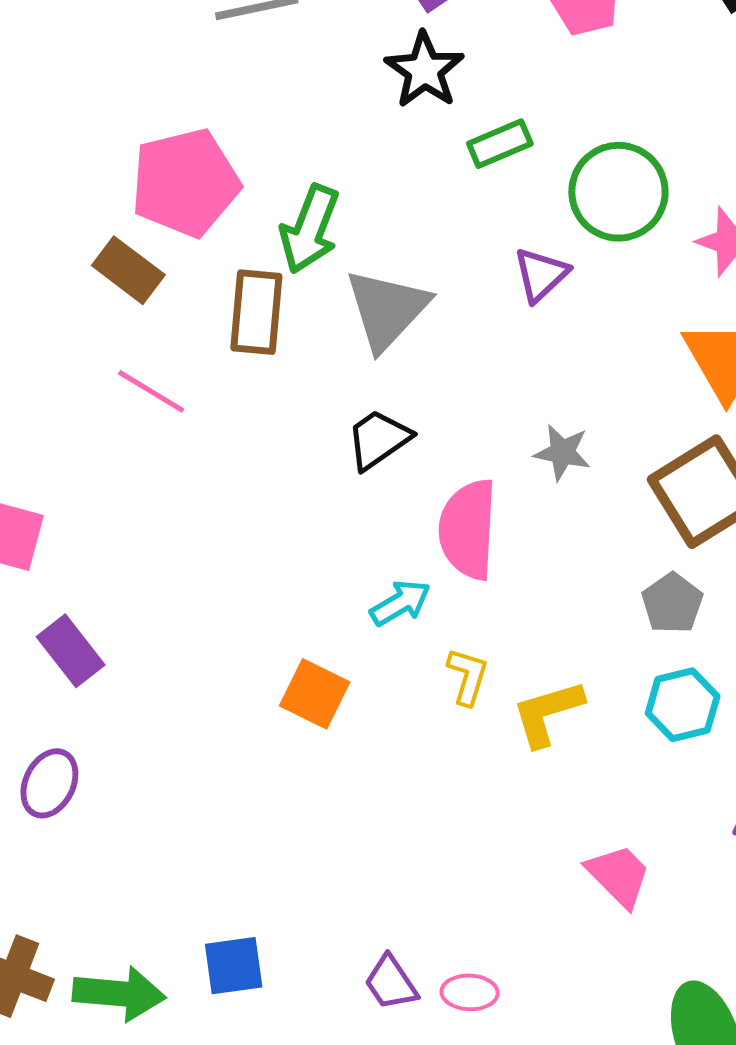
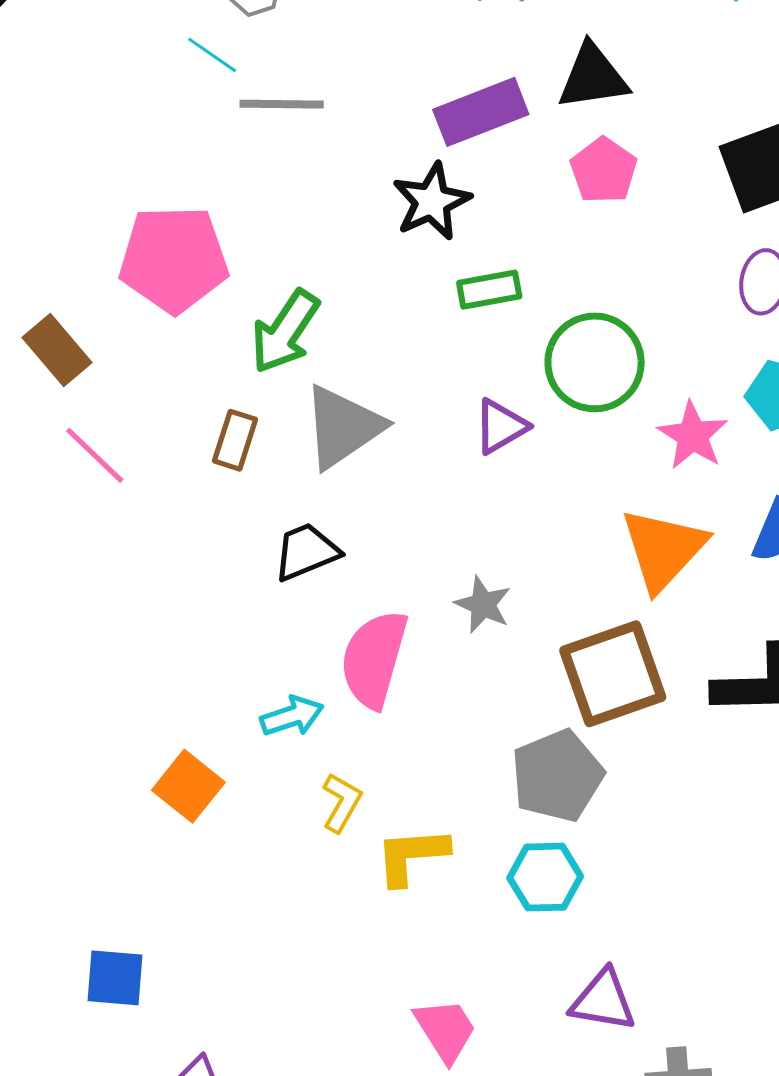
brown rectangle: (128, 270) -> (57, 350), moved
brown rectangle: (256, 312) -> (235, 440), moved, size x0.7
gray pentagon: (672, 603) -> (557, 776), size x1.5
blue square: (234, 966) -> (115, 978), moved

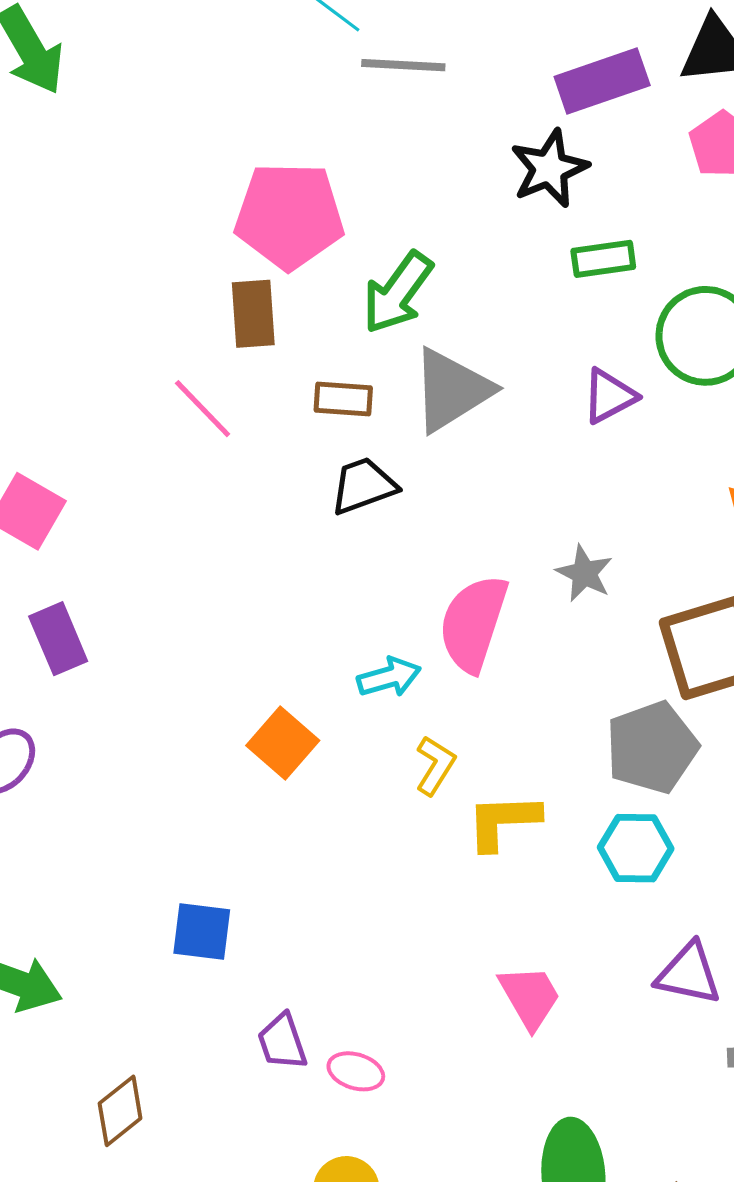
brown rectangle: (57, 350) -> (253, 314), moved, turned 34
brown rectangle: (235, 440) -> (343, 399), turned 74
black trapezoid: (306, 552) -> (363, 486), moved

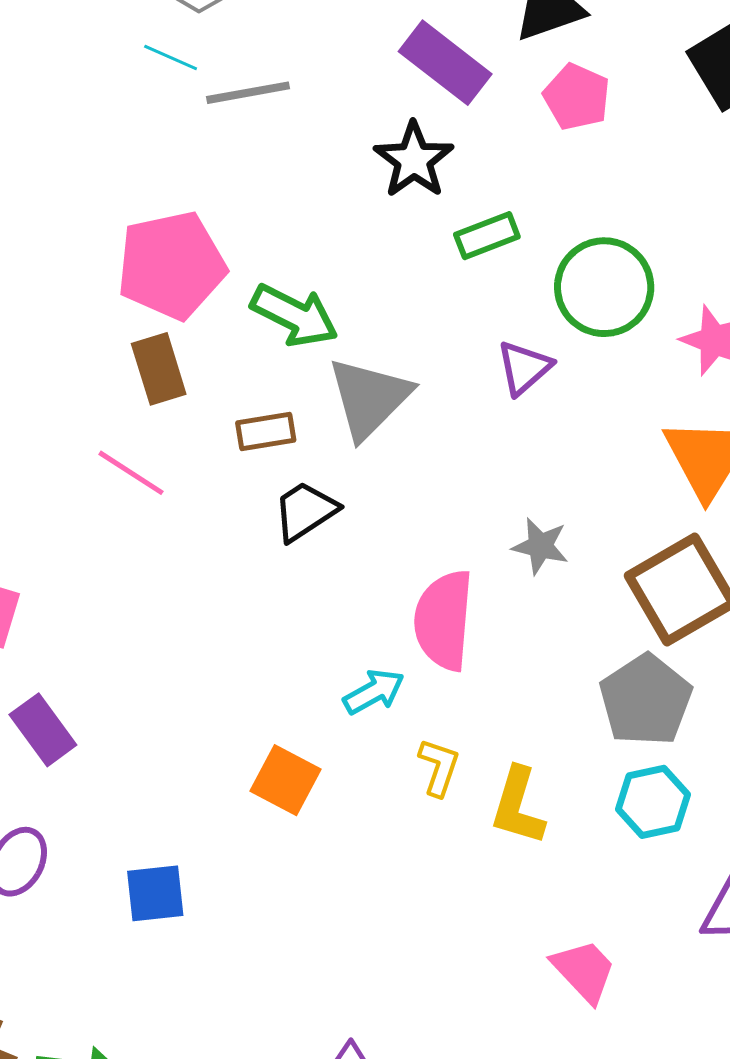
purple rectangle: (602, 81) -> (445, 63), turned 70
green arrow: (398, 293) -> (294, 315), turned -86
yellow L-shape: (503, 821) -> (518, 806), turned -58
blue square: (202, 932) -> (155, 893), moved

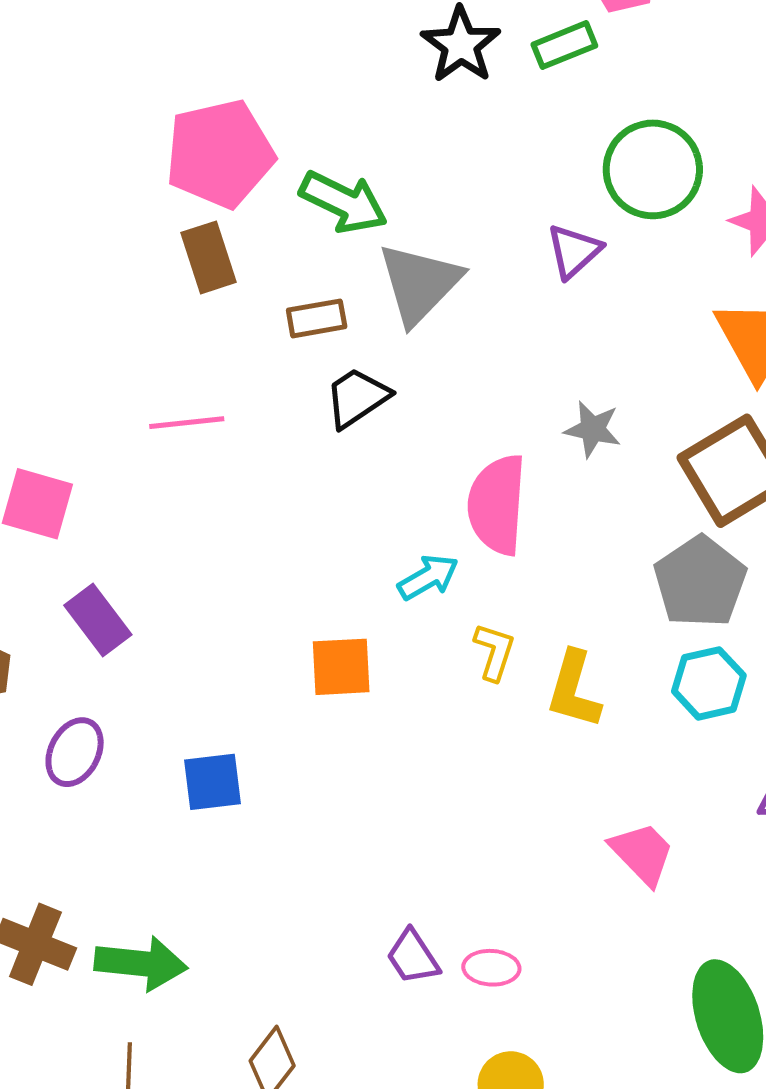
green rectangle: (487, 236) -> (564, 45), moved
pink line: (131, 473) -> (187, 423), moved, turned -38
orange square: (285, 780) -> (341, 667), turned -30

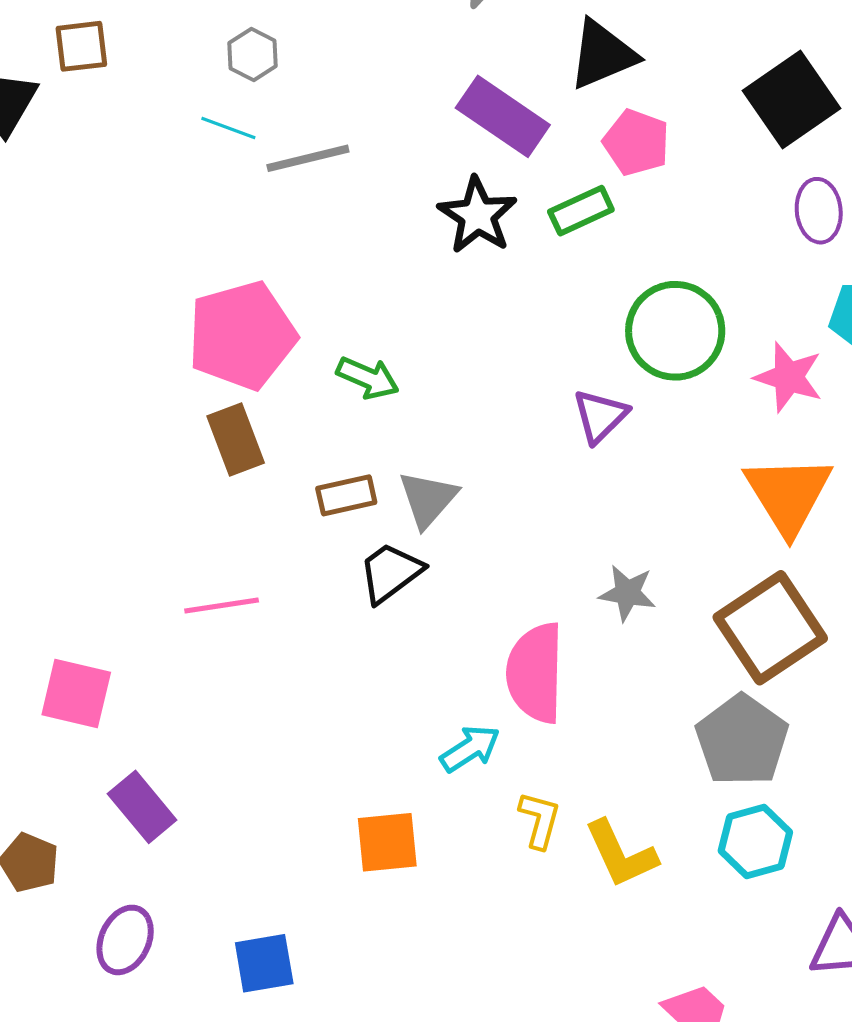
green arrow: (344, 202) -> (368, 378), size x0.7
gray triangle: (419, 284) -> (428, 499), moved, size x0.7
yellow L-shape: (574, 690) -> (621, 854), turned -38

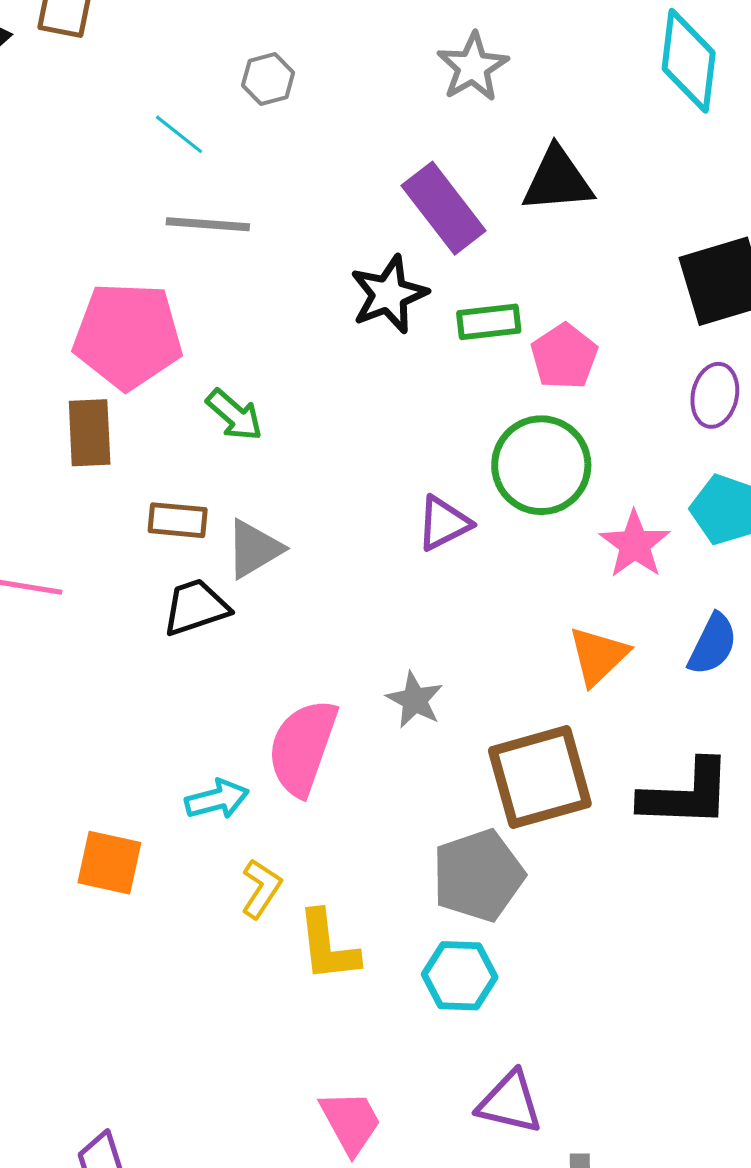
gray hexagon: (253, 55) -> (268, 79), moved
pink pentagon: (636, 142) -> (564, 356), moved
gray line: (308, 158) -> (208, 224), moved
orange triangle: (788, 495) -> (598, 656), size x0.7

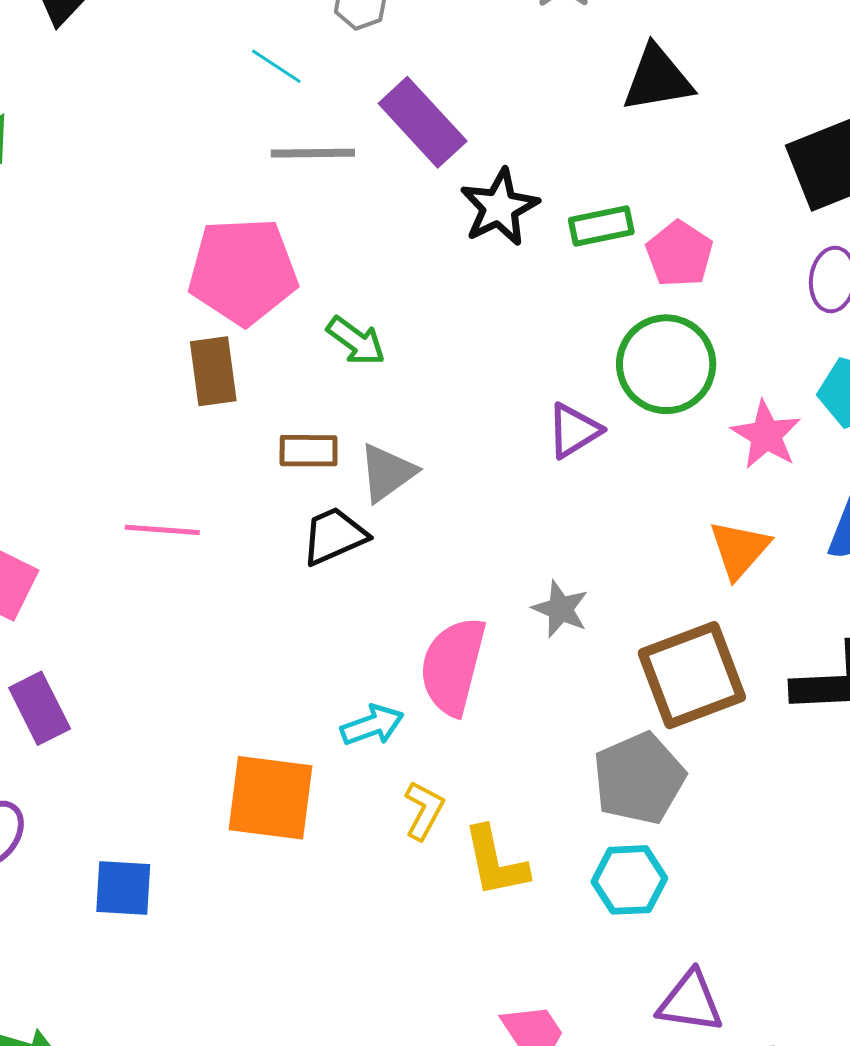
purple rectangle: (444, 208) -> (423, 122), moved
orange square: (109, 863) -> (270, 798), size x1.4

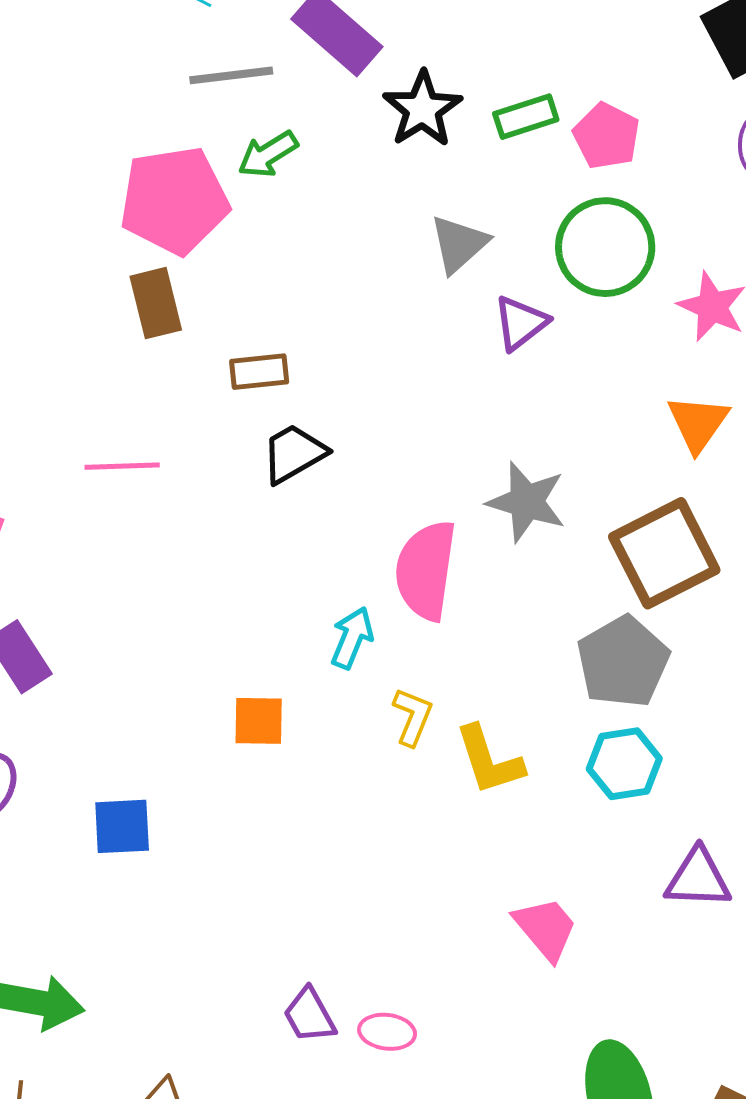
green arrow: (356, 341) -> (268, 154), moved, turned 118
gray triangle: (387, 473) -> (459, 244), moved
gray star: (560, 609) -> (527, 502), size x1.4
cyan arrow: (372, 725) -> (352, 638), turned -42
orange square: (270, 798) -> (259, 721), size x0.6

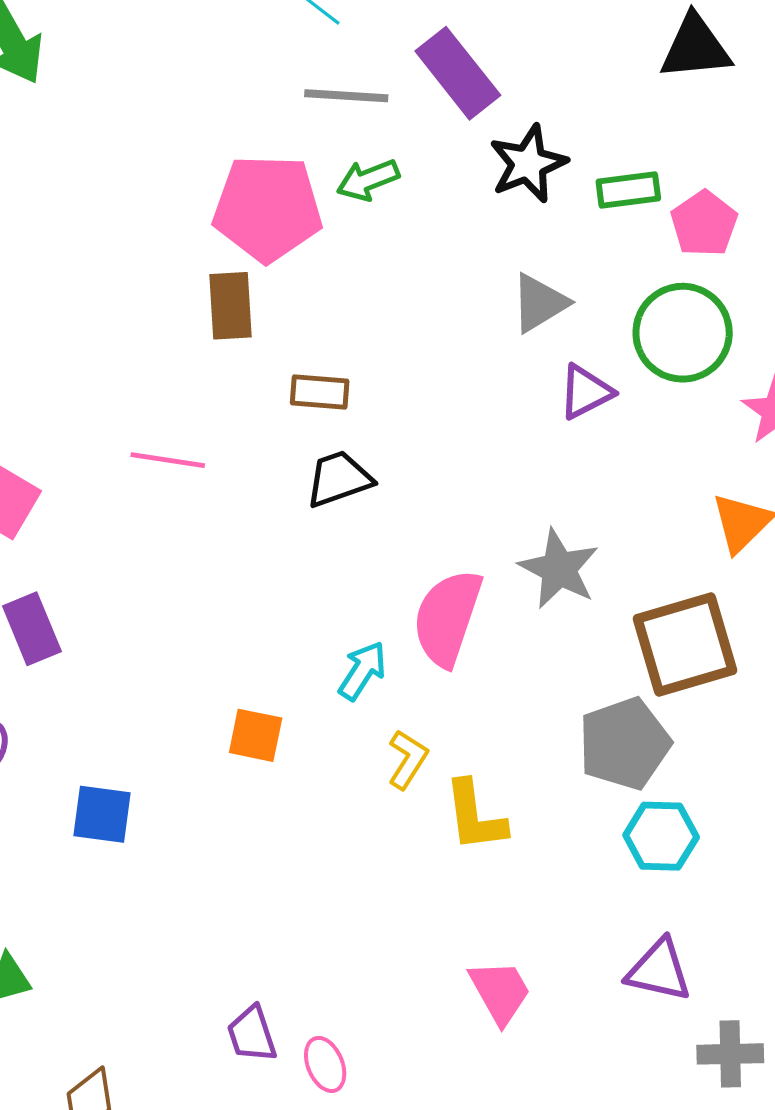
cyan hexagon: (624, 764) -> (661, 836), moved
pink ellipse: (387, 1032) -> (325, 1064), turned 50

